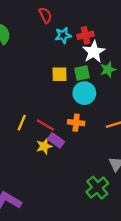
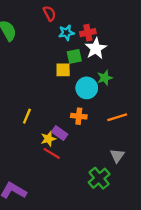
green star: (108, 70) -> (105, 78), moved
green square: (82, 73) -> (74, 56), moved
red line: (45, 125) -> (52, 153), moved

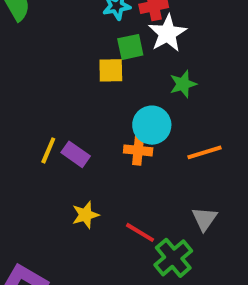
cyan circle: (87, 88) -> (152, 125), moved
purple rectangle: (60, 133) -> (76, 154), moved
yellow star: (48, 139) -> (85, 215), moved
red line: (52, 153) -> (140, 232), moved

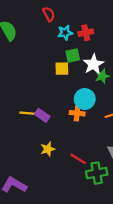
white star: (167, 33) -> (93, 64), moved
yellow line: (48, 150) -> (27, 113), turned 72
green cross: (173, 258) -> (97, 173), turned 30

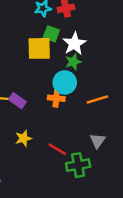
green square: (73, 55) -> (51, 34), turned 32
yellow square: (62, 69) -> (39, 48), size x1.5
green star: (102, 76) -> (73, 62), moved

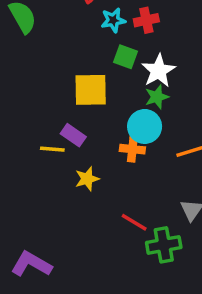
yellow square: (39, 48) -> (91, 90), moved
purple rectangle: (17, 101) -> (73, 135), moved
yellow star: (23, 138) -> (87, 179), moved

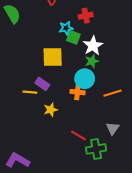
cyan star: (113, 20) -> (66, 28), moved

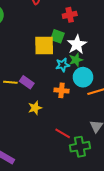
cyan star: (66, 28) -> (63, 65), moved
yellow square: (53, 57) -> (44, 45), moved
cyan circle: (85, 79) -> (83, 77), moved
yellow line: (30, 92) -> (10, 82), moved

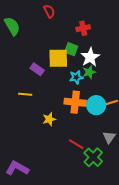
cyan circle: (83, 77) -> (96, 105), moved
purple rectangle: (27, 82) -> (37, 69), moved
orange cross: (62, 90) -> (75, 102), size x1.5
green cross: (80, 147) -> (93, 157), turned -36

